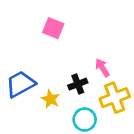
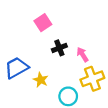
pink square: (53, 28) -> (43, 23), turned 35
black cross: (78, 84) -> (59, 48), moved

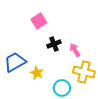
yellow cross: (92, 79) -> (84, 72), turned 35

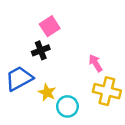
black cross: (54, 44) -> (41, 50), moved
cyan circle: (62, 88) -> (67, 106), moved

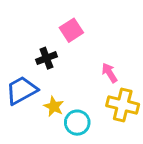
pink square: (50, 26) -> (71, 30), moved

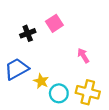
black cross: (46, 58) -> (28, 33), moved
yellow cross: (123, 105) -> (88, 92), moved

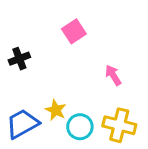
black cross: (28, 33) -> (19, 59), moved
blue trapezoid: (17, 69) -> (22, 124), moved

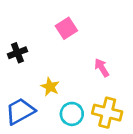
yellow star: (56, 110) -> (50, 87), moved

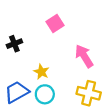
pink arrow: (102, 68) -> (84, 56), size x1.5
cyan circle: (72, 114) -> (45, 94), moved

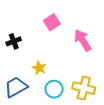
pink arrow: (84, 56) -> (83, 40), moved
cyan circle: (45, 94) -> (54, 89), moved

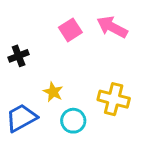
pink arrow: (83, 40) -> (112, 27), moved, turned -30
yellow cross: (84, 88) -> (114, 99), moved

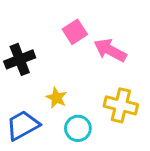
pink arrow: (112, 27) -> (110, 50), moved
black cross: (19, 56) -> (20, 59), size x1.4

